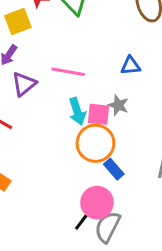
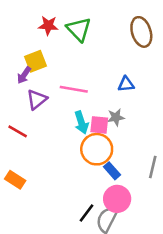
yellow square: (18, 22) -> (36, 61), moved
gray star: (118, 105) -> (116, 117), turned -30
pink circle: (97, 203) -> (117, 199), moved

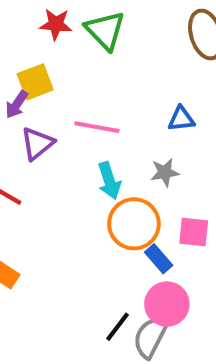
pink square: (99, 125) -> (194, 232), moved

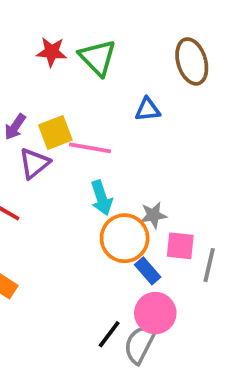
yellow square: (35, 82) -> (55, 133), moved
blue triangle: (181, 119) -> (148, 109), moved
gray star: (165, 172) -> (153, 215), moved

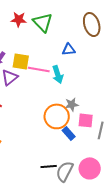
yellow square: (55, 133) -> (21, 61), turned 30
cyan arrow: (101, 198) -> (58, 74), moved
pink circle: (155, 313) -> (90, 168), moved
black line: (109, 334) -> (49, 166), turned 49

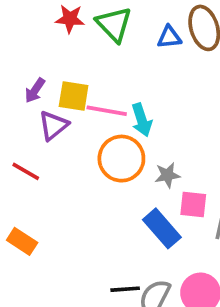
blue triangle: (69, 49) -> (169, 37), moved
orange circle: (57, 116) -> (121, 159), moved
blue rectangle: (69, 133) -> (162, 228), size x1.5

